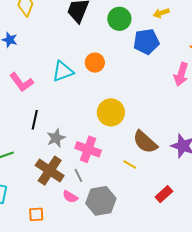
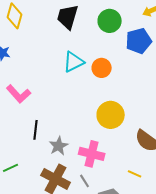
orange circle: (95, 63) -> (102, 68), moved
cyan triangle: (63, 71) -> (74, 62), moved
yellow line: (130, 165) -> (135, 174), moved

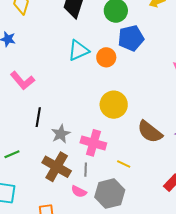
blue pentagon: (139, 41) -> (131, 38), moved
yellow line: (135, 174) -> (124, 164), moved
gray line: (85, 181) -> (86, 170), turned 32

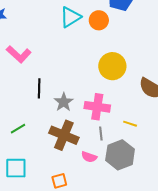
gray line: (86, 170) -> (101, 134), moved

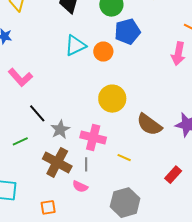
black line: (39, 88) -> (37, 113), turned -48
green line: (18, 129) -> (20, 141), moved
gray line: (101, 134) -> (86, 164), moved
gray hexagon: (120, 155) -> (125, 203), moved

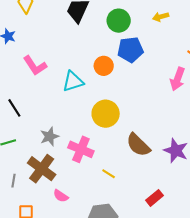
cyan triangle: (75, 45) -> (73, 81), moved
pink L-shape: (20, 77) -> (35, 66), moved
black line: (37, 113) -> (14, 108), moved
gray line: (86, 164) -> (13, 181), moved

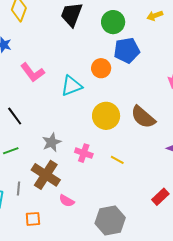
brown semicircle: (138, 145) -> (143, 117), moved
pink cross: (81, 149) -> (84, 153), size x0.7
yellow line: (109, 174) -> (117, 160), moved

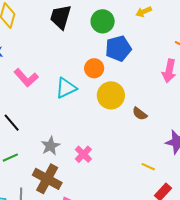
yellow circle: (106, 116) -> (111, 95), moved
brown semicircle: (143, 117) -> (140, 114), size x0.6
pink cross: (84, 153) -> (83, 154), turned 30
yellow line: (117, 160) -> (148, 167), moved

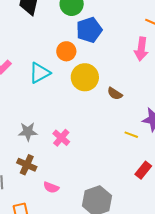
gray star: (50, 146) -> (28, 132), turned 30
yellow line: (148, 167) -> (131, 135), moved
brown cross: (47, 179) -> (27, 165), size x0.7

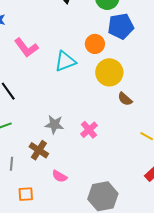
brown semicircle: (115, 94) -> (125, 99), moved
gray star: (28, 132) -> (54, 125), moved
pink cross: (61, 138) -> (89, 130), moved

